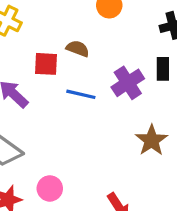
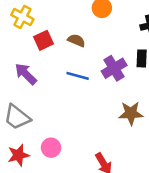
red square: (46, 64) -> (43, 40), moved, turned -30
brown star: (152, 140) -> (131, 113), turned 30

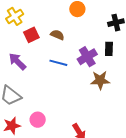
yellow cross: (22, 17) -> (15, 16), turned 30
brown star: (131, 113) -> (100, 80), moved

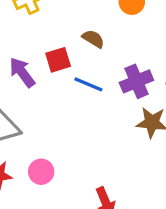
red square: (31, 35) -> (58, 60), moved

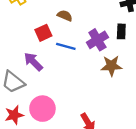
purple arrow: (22, 72) -> (33, 62), moved
pink circle: (41, 172) -> (42, 109), size x1.5

